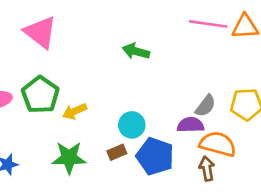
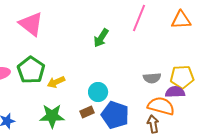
pink line: (208, 24) -> (139, 18), moved, turned -76
green arrow: (136, 51) -> (101, 38), turned -72
gray semicircle: (205, 106) -> (152, 78), turned 48
purple semicircle: (190, 125) -> (175, 92), moved

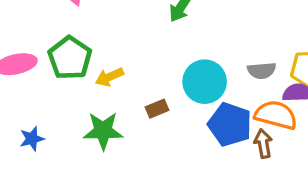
cyan circle: (98, 92) -> (205, 82), moved, size x1.4
brown rectangle: (87, 112) -> (157, 109), moved
blue pentagon: (115, 115) -> (230, 124), moved

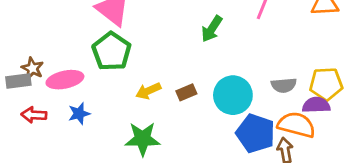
green pentagon: (70, 58) -> (112, 51), moved
brown rectangle: (157, 109) -> (186, 92), moved
blue star: (32, 139) -> (79, 114), moved

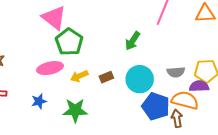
green arrow: (212, 29) -> (133, 41), moved
green pentagon: (112, 51) -> (69, 42), moved
pink ellipse: (65, 80) -> (50, 68), moved
blue star: (79, 114) -> (39, 101), moved

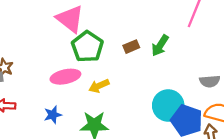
brown rectangle: (106, 77) -> (131, 47), moved
cyan circle: (140, 79) -> (168, 105), moved

